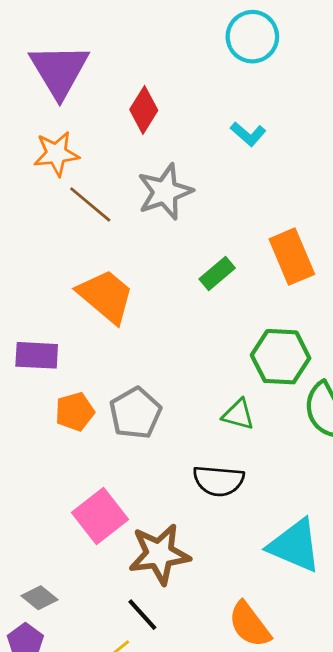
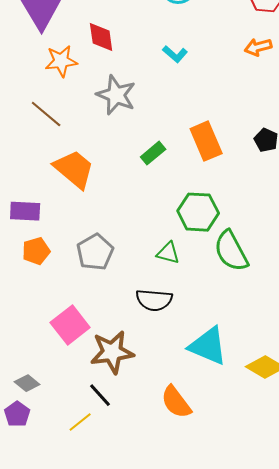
red diamond: (144, 110) -> (101, 37), turned -40
orange star: (56, 154) -> (61, 61), moved
gray star: (165, 192) -> (116, 95), turned -30
brown line: (90, 204) -> (46, 114), moved
orange pentagon: (75, 412) -> (36, 251), moved

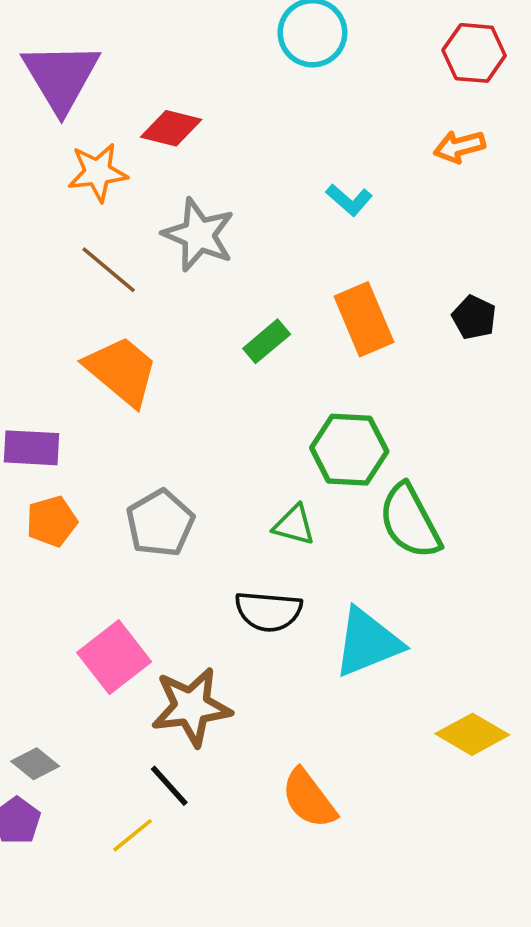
red diamond: (101, 37) -> (171, 128), turned -68
cyan L-shape: (175, 54) -> (349, 200), moved
brown line: (46, 114) -> (109, 270), moved
cyan triangle: (208, 346) -> (368, 642), moved, turned -45

